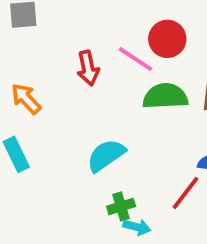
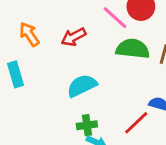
red arrow: (88, 68) -> (74, 37), moved, turned 65

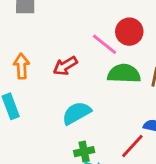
orange arrow: (29, 34) -> (22, 66), turned 35

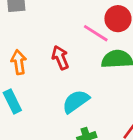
red arrow: (65, 66) -> (60, 58), turned 105

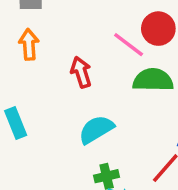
orange arrow: (19, 62) -> (29, 44), moved

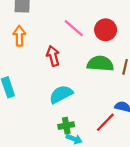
pink line: (129, 45) -> (74, 28), moved

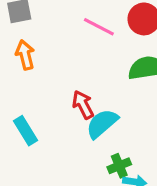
red arrow: (53, 56) -> (83, 105), moved

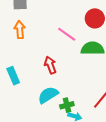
pink line: (99, 27) -> (67, 34), moved
cyan semicircle: (102, 124) -> (48, 95), moved

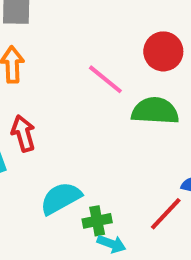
red arrow: (50, 65) -> (23, 133), moved

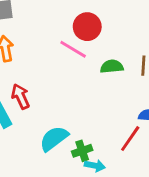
red circle: (163, 51) -> (87, 27), moved
green semicircle: (155, 111) -> (112, 67), size x0.7

